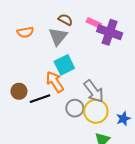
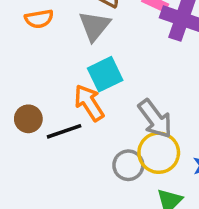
gray circle: (75, 108) -> (128, 165), moved

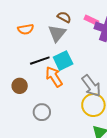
black line: (64, 131) -> (40, 61), moved
gray circle: (128, 165) -> (42, 112), moved

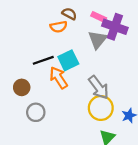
orange semicircle: (26, 29) -> (59, 27), moved
gray triangle: (57, 33) -> (98, 40), moved
gray circle: (42, 112) -> (36, 112), moved

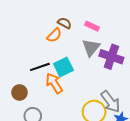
orange semicircle: (59, 27) -> (54, 35), turned -35
purple cross: (115, 27) -> (111, 57), moved
gray arrow: (99, 87) -> (110, 102), moved

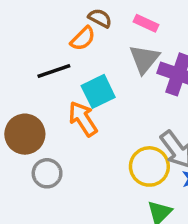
black line: (40, 67) -> (54, 71), moved
brown circle: (19, 92) -> (25, 134), size x1.5

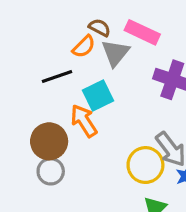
pink rectangle: (146, 23) -> (142, 32), size x1.5
gray triangle: (144, 59) -> (115, 53), moved
brown circle: (25, 134) -> (49, 141), moved

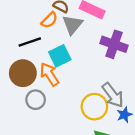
brown circle: (49, 141) -> (23, 73), moved
gray circle: (51, 171) -> (36, 100), moved

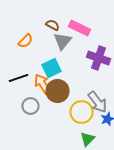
orange semicircle: (49, 20) -> (26, 41), moved
black line: (30, 42) -> (18, 78), moved
brown circle: (23, 73) -> (58, 91), moved

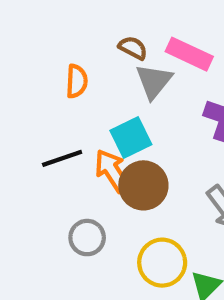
orange semicircle: (26, 41) -> (77, 81), turned -42
gray circle: (30, 106) -> (87, 238), moved
yellow circle: (82, 112) -> (162, 263), moved

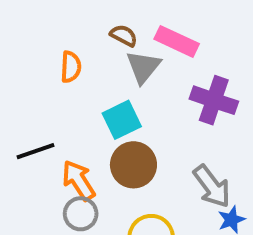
black line: (62, 158) -> (36, 151), moved
orange arrow: (112, 171) -> (79, 180), moved

